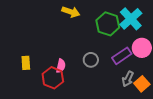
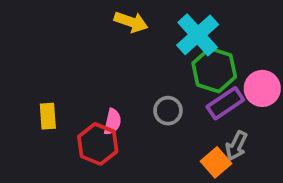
cyan cross: (131, 19) -> (198, 35), moved
green hexagon: (108, 24) -> (214, 70), moved
orange square: (142, 84) -> (216, 162), moved

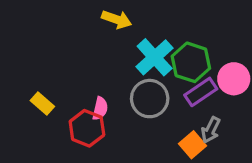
cyan cross: (198, 35) -> (155, 57), moved
gray circle: (168, 111) -> (150, 99), size x1.5
yellow rectangle: (48, 116) -> (42, 104), turned -45

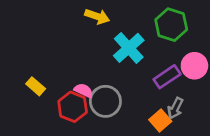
green hexagon: (191, 62) -> (171, 25), moved
gray circle: (150, 99) -> (105, 101), moved
pink semicircle: (100, 108) -> (84, 90), turned -78

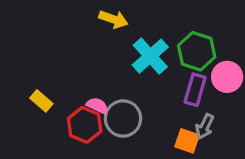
green hexagon: (171, 25) -> (197, 51), moved
purple rectangle: (167, 77) -> (195, 90), turned -40
orange square: (160, 121) -> (187, 141), turned -30

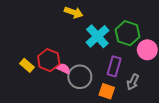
purple rectangle: (195, 90) -> (114, 66), moved
red hexagon: (85, 125) -> (49, 60), moved
orange square: (187, 141) -> (107, 91), moved

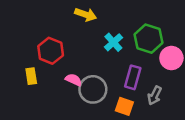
cyan cross: (97, 36) -> (113, 42), size x0.7
red hexagon: (49, 60) -> (51, 51), moved
yellow rectangle: (27, 65) -> (31, 76), turned 40

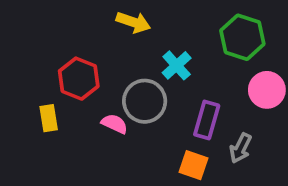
green hexagon: (148, 39) -> (242, 37), moved
gray circle: (93, 89) -> (145, 101), moved

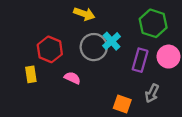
gray circle: (145, 101) -> (94, 47), moved
purple rectangle: (207, 120) -> (140, 60), moved

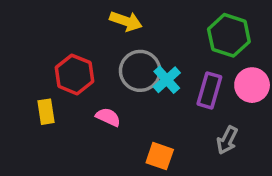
cyan cross: (112, 41) -> (167, 80), moved
orange square: (122, 104) -> (160, 156), moved

